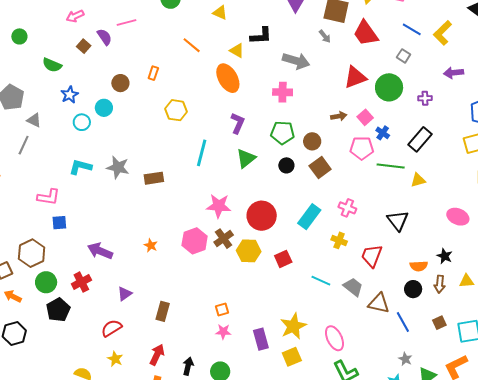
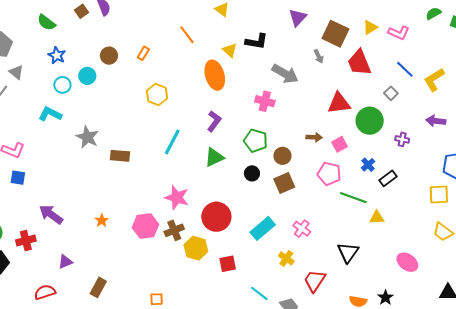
blue star: (70, 95) -> (57, 55), turned -30
blue cross: (383, 133) -> (368, 165), moved
black rectangle: (420, 139) -> (388, 178), size x0.7
cyan L-shape: (80, 167) -> (50, 114), moved

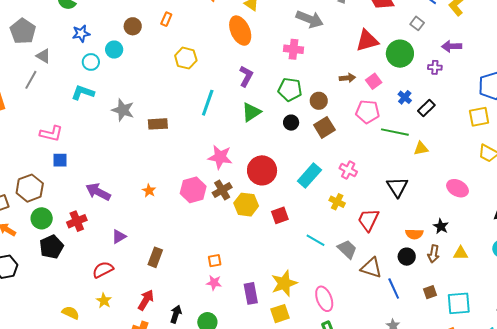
blue star: (57, 55) -> (81, 34), turned -30
purple arrow: (436, 121) -> (452, 46), moved

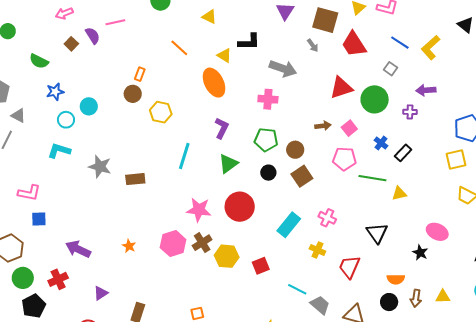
brown circle: (133, 26) -> (133, 94), moved
red circle: (262, 170) -> (240, 207), moved
black star: (441, 226) -> (420, 253), moved
gray trapezoid: (347, 249) -> (320, 305), moved

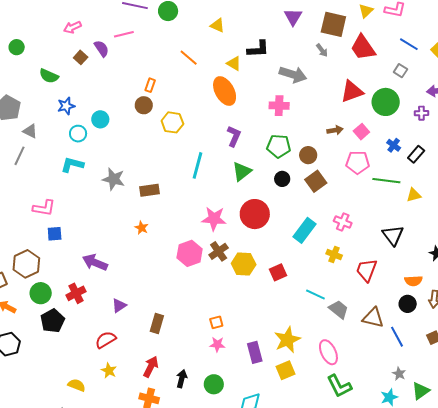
orange star: (129, 246) -> (142, 228), moved

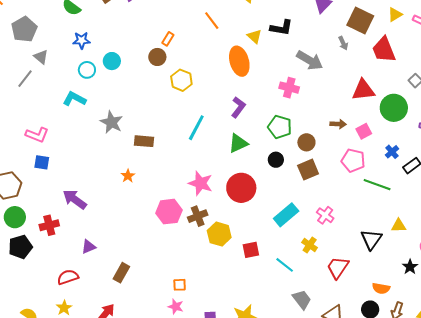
yellow triangle: (414, 195) -> (399, 226), moved
cyan line: (315, 294) -> (285, 265), moved

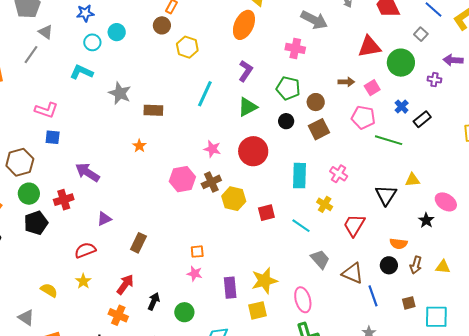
orange ellipse: (239, 61) -> (244, 25), turned 44
pink star: (201, 183) -> (212, 149), size x0.7
cyan rectangle: (286, 215) -> (300, 176), turned -45

